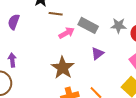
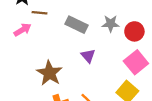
pink arrow: (67, 33) -> (22, 30), moved
purple triangle: (98, 53) -> (88, 56), turned -32

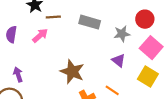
gray star: (111, 24) -> (122, 34), moved
purple triangle: (88, 56) -> (119, 60), moved

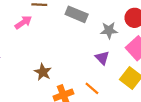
brown star: (72, 72) -> (43, 72), moved, size x0.7

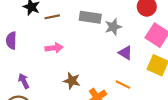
pink arrow: (23, 22) -> (54, 48), moved, turned 42
gray star: (109, 30) -> (113, 27), moved

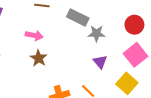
brown star: (72, 81) -> (39, 58), moved

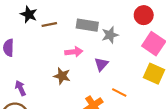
pink arrow: (34, 35) -> (74, 52), moved
purple triangle: (100, 62) -> (101, 64), moved, turned 40

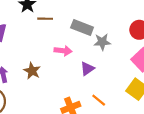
brown star: (62, 76) -> (32, 71), moved

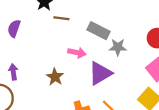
purple triangle: (87, 69) -> (100, 73), size x1.6
brown star: (32, 71) -> (55, 77), moved

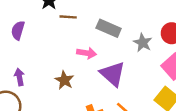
gray star: (118, 47) -> (143, 43), moved, turned 30
purple triangle: (100, 73) -> (113, 74), turned -45

